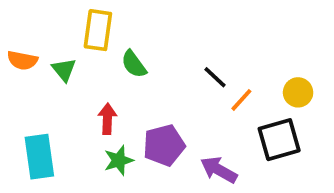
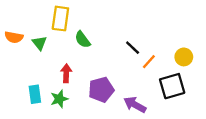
cyan rectangle: (39, 157) -> (35, 94), moved, size x0.7
green star: (119, 160) -> (59, 99), moved

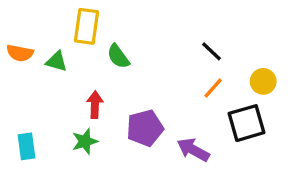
green triangle: (39, 43) -> (57, 61), turned -35
black line: (133, 48) -> (212, 51), moved
cyan rectangle: (35, 94) -> (27, 146), moved

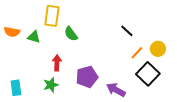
orange line: (213, 88) -> (137, 53), moved
black square: (247, 123) -> (148, 74), turned -30

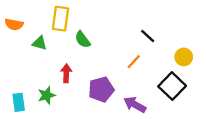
orange semicircle: (12, 32) -> (14, 24), moved
orange line: (137, 53) -> (134, 62), moved
green star: (51, 85) -> (47, 95), moved

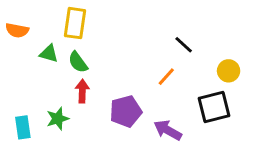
green semicircle: (83, 40) -> (78, 62), moved
black square: (172, 86) -> (214, 107), turned 32

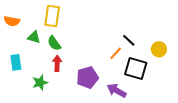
black line: (184, 45) -> (129, 40), moved
black square: (214, 107) -> (136, 68), moved, turned 30
cyan rectangle: (23, 127) -> (16, 62), moved

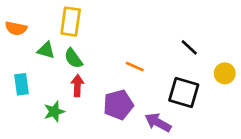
black line: (129, 40) -> (189, 47), moved
yellow circle: (159, 49) -> (225, 73), moved
orange line: (116, 53) -> (135, 67), moved, turned 72

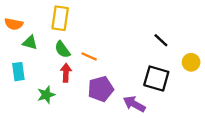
green triangle: (46, 50) -> (30, 43), moved
orange line: (135, 67) -> (89, 56), moved

